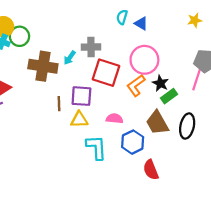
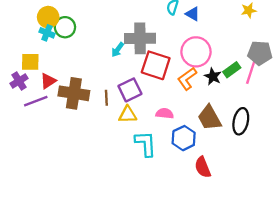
gray cross: (91, 47) -> (140, 38), size x1.5
brown cross: (43, 66) -> (74, 93), moved
purple square: (81, 96) -> (130, 90), turned -30
green rectangle: (169, 96) -> (232, 70), moved

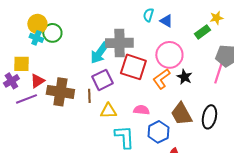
cyan arrow: (118, 50) -> (99, 53), size x1.6
green rectangle: (232, 70) -> (202, 32), moved
purple square: (130, 90) -> (102, 80), moved

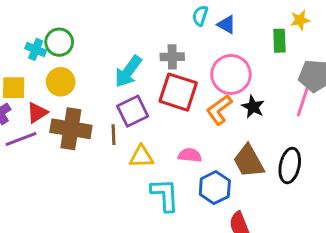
yellow circle: (37, 24) -> (61, 82), moved
green rectangle: (202, 32) -> (279, 41), turned -56
gray cross: (119, 43) -> (172, 57), moved, size x0.6

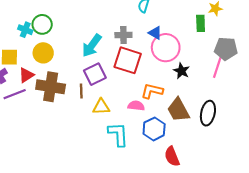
blue triangle: (227, 25) -> (155, 33), moved
orange L-shape: (219, 110) -> (152, 91), moved, turned 50

